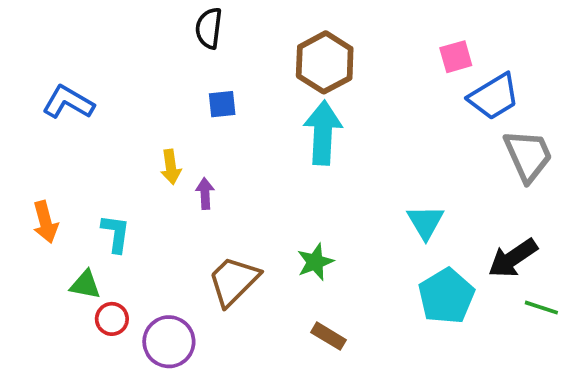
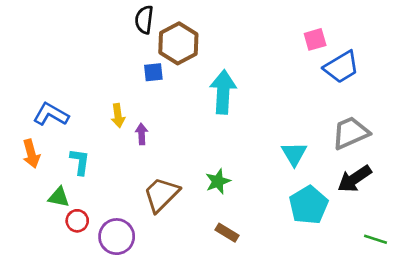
brown hexagon: (325, 62) -> (178, 43), moved
blue L-shape: (68, 102) -> (51, 114), moved
gray trapezoid: (528, 156) -> (351, 133), moved, turned -90
green line: (541, 308) -> (376, 239), moved

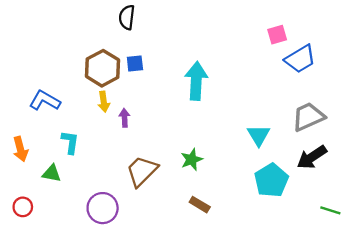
brown hexagon: (178, 43) -> (103, 68), moved
orange arrow: (31, 154) -> (20, 149), moved
red circle: (77, 221) -> (23, 207), moved

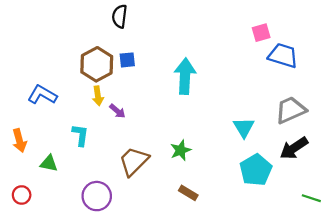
blue trapezoid: (300, 59) -> (283, 56), turned -132
purple arrow: (125, 118) -> (117, 111), turned 133
cyan L-shape: (70, 142) -> (80, 135), moved

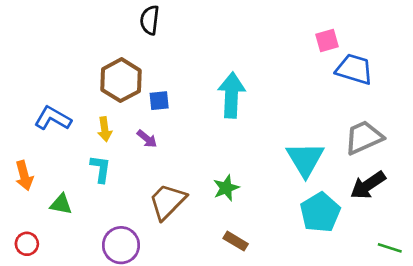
blue square: (127, 60) -> (159, 101), moved
yellow arrow: (98, 96) -> (105, 129), moved
cyan triangle: (244, 127) -> (305, 159), size x1.4

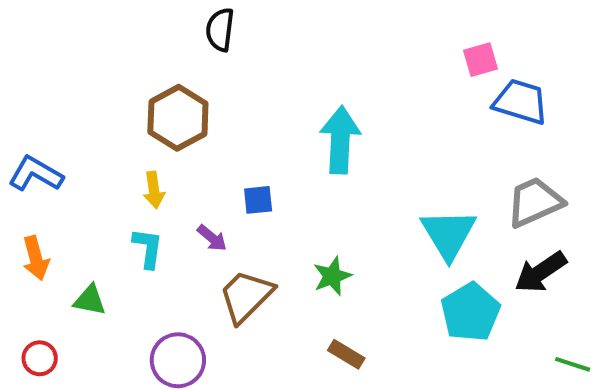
blue square: (159, 101) -> (258, 200), moved
blue L-shape: (53, 118) -> (36, 174), moved
purple arrow: (147, 139) -> (212, 238), moved

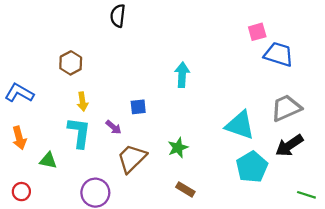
brown hexagon: (178, 118) -> (71, 63), moved, size x0.7
cyan arrow: (340, 140) -> (182, 75), size x0.7
cyan triangle: (448, 234) -> (240, 125), turned -40
cyan L-shape: (148, 248) -> (79, 133), size x1.4

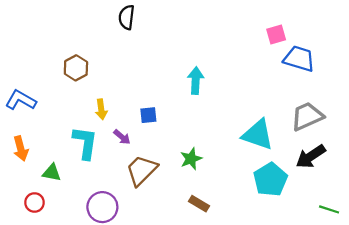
yellow arrow: (82, 102) -> (101, 109), moved
red circle: (21, 192) -> (35, 202), moved

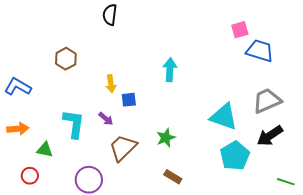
yellow arrow: (101, 109) -> (111, 84), moved
orange arrow: (21, 148) -> (18, 129), turned -80

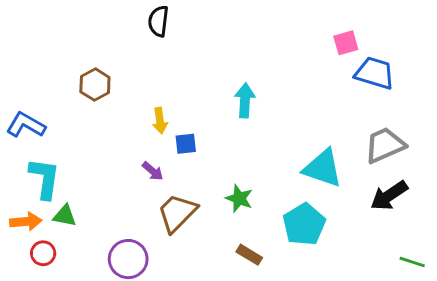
cyan L-shape: (74, 124) -> (45, 178), moved
orange arrow: (18, 129) -> (26, 222), moved
green star: (166, 138) -> (239, 198), turned -30
cyan pentagon: (235, 156) -> (304, 224), moved

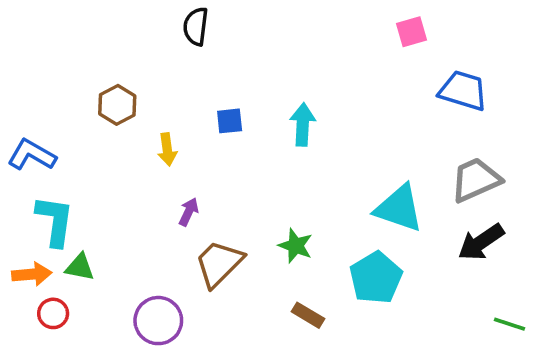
pink square: (346, 43) -> (411, 32), moved
yellow arrow: (160, 121) -> (167, 149), moved
blue square: (186, 144) -> (230, 121), moved
purple arrow: (153, 171) -> (189, 212), turned -105

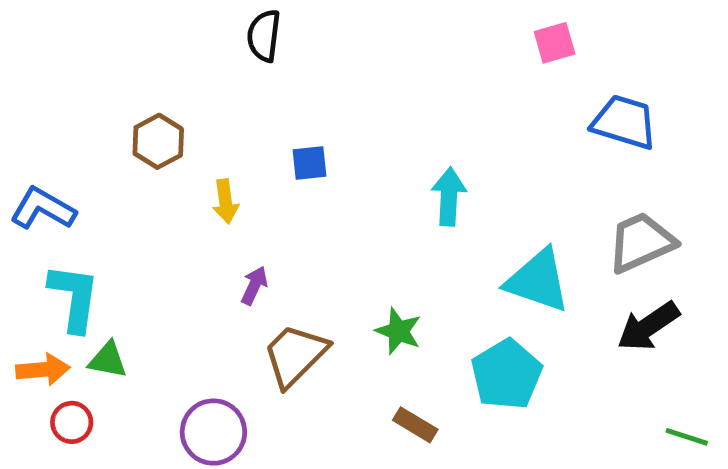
cyan arrow: (303, 124) -> (449, 197), moved

